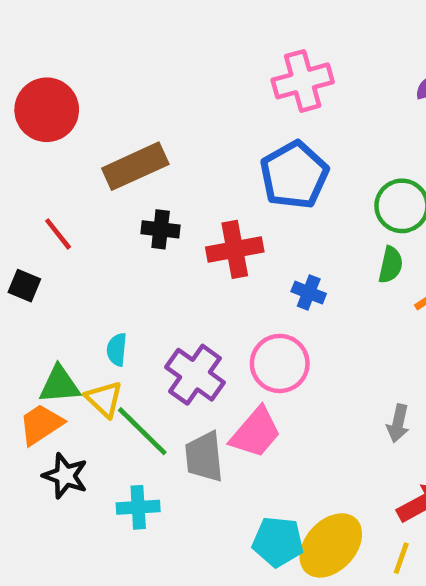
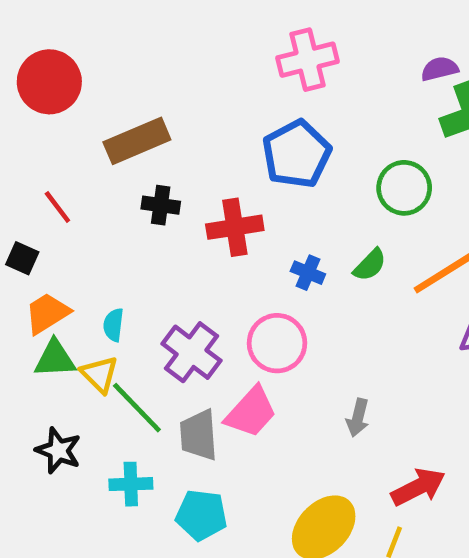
green semicircle: (391, 265) -> (370, 265), moved, turned 30
gray arrow: (398, 423) -> (358, 418), moved
orange trapezoid: (41, 424) -> (47, 313), moved
cyan pentagon: (278, 542) -> (201, 515), moved

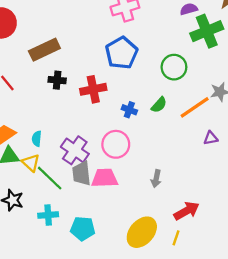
pink trapezoid: (251, 412) -> (105, 178), turned -132
gray trapezoid: (199, 435) -> (81, 173), moved

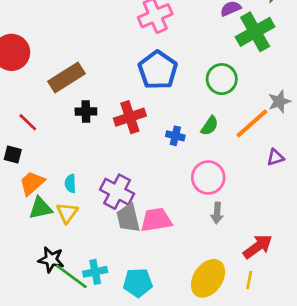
pink circle: (116, 144) -> (208, 178), moved
yellow triangle: (31, 163) -> (67, 213), turned 30
green line: (50, 178) -> (71, 276), moved

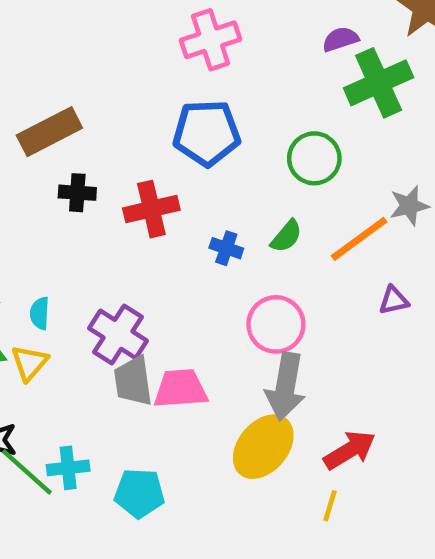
blue pentagon: (158, 70) -> (207, 133), turned 30
gray arrow: (217, 213) -> (285, 387), size x1.8
yellow ellipse: (208, 278) -> (263, 447), moved

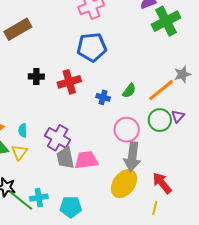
brown rectangle: (49, 132) -> (18, 29), moved
green circle: (314, 158) -> (160, 120), moved
purple triangle: (394, 300) -> (178, 116), turned -32
red arrow: (350, 450) -> (162, 183), turned -95

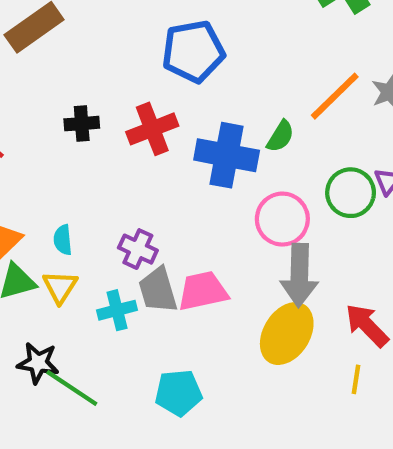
orange line: (161, 90) -> (335, 96), moved
blue cross: (103, 97) -> (227, 155), size x2.0
purple cross: (58, 138) -> (138, 249), size x0.7
cyan cross: (39, 198) -> (117, 310), moved

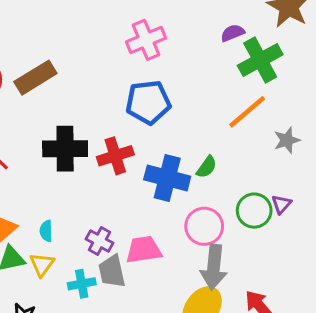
orange line: (335, 96) -> (247, 112), moved
black cross: (82, 124) -> (65, 149), size x1.8
pink trapezoid: (203, 291) -> (144, 250), moved

